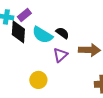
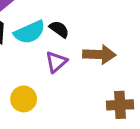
cyan semicircle: (42, 35) -> (30, 32), turned -55

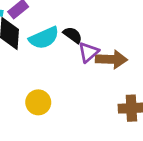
purple triangle: (56, 62) -> (88, 52), moved

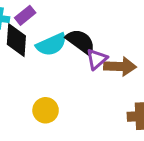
black semicircle: (73, 35) -> (81, 42), size x1.5

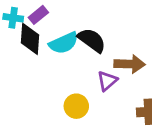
purple triangle: (97, 59) -> (107, 81), moved
yellow circle: (46, 110) -> (76, 106), moved

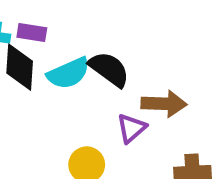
purple rectangle: (38, 15) -> (32, 33), turned 48

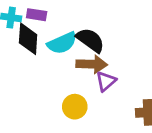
brown arrow: (164, 104) -> (92, 64), moved

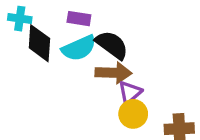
purple rectangle: (37, 15) -> (79, 19), moved
yellow circle: (75, 107) -> (133, 114), moved

